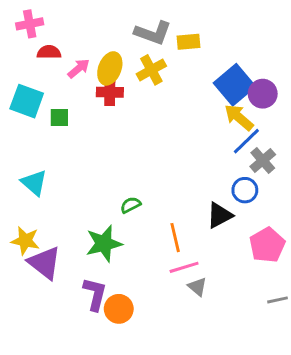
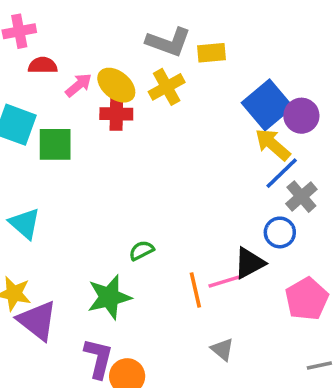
yellow ellipse: (110, 68) -> (116, 85), turned -72
green square: (59, 117) -> (55, 144), size x1.5
pink line: (184, 267) -> (226, 281), moved

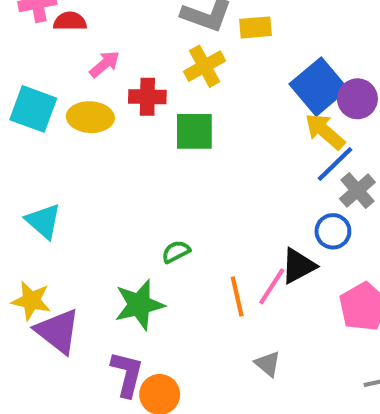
red semicircle: (43, 65) -> (70, 21), moved
yellow ellipse: (116, 85) -> (90, 117), moved, turned -36
green square: (55, 144) -> (194, 131), moved
pink line: (226, 281) -> (272, 286), turned -40

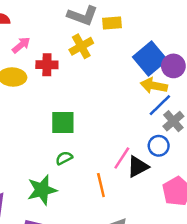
green square: (194, 131) -> (63, 122), moved
yellow arrow: (325, 131) -> (154, 86), turned -30
pink line: (272, 286) -> (122, 158), moved

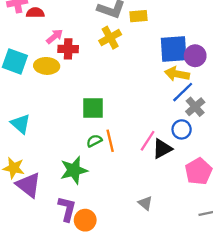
blue square: (150, 59) -> (174, 49), turned 36
red cross: (47, 65) -> (68, 49), moved
orange line: (101, 185) -> (110, 141), moved

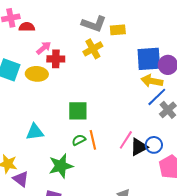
cyan triangle: (21, 124) -> (35, 132), moved, turned -48
blue circle: (182, 129) -> (154, 145), moved
purple triangle: (28, 185) -> (21, 179), size x0.7

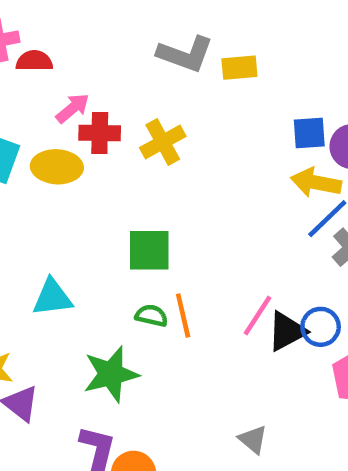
yellow cross: (93, 49) -> (163, 142), moved
blue square: (149, 59) -> (309, 133), size x0.6
green semicircle: (79, 140) -> (152, 316), turned 40

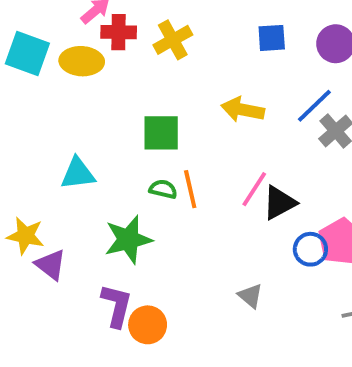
blue square: (309, 133) -> (272, 38), moved
yellow arrow: (316, 183) -> (243, 110), moved
blue circle: (321, 327) -> (310, 249), moved

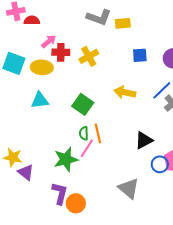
green square: (161, 133) -> (83, 104), turned 35
cyan triangle: (78, 174) -> (40, 100), moved
green semicircle: (163, 189) -> (84, 133), turned -104
pink line: (254, 189) -> (87, 148), moved
gray triangle: (250, 296) -> (129, 188), size x1.6

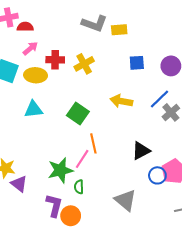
pink arrow: (49, 41) -> (30, 48), moved
green semicircle: (84, 133) -> (79, 187), moved

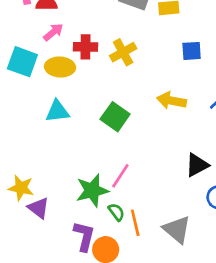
orange line: (93, 143) -> (135, 223), moved
green semicircle: (79, 187) -> (116, 212), turned 144

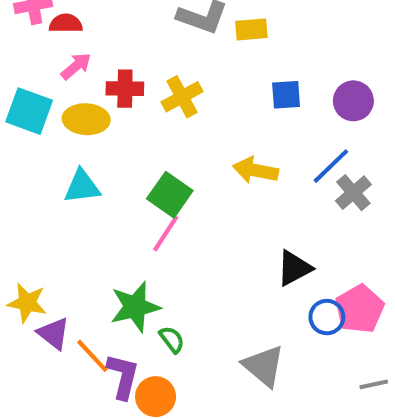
pink line: (120, 176) -> (166, 233), moved
orange line: (135, 223) -> (92, 356), moved, turned -30

